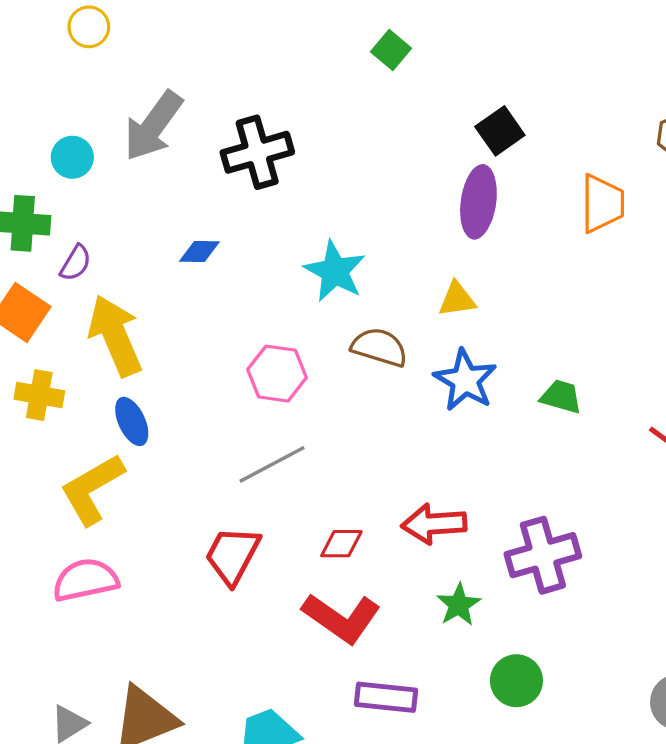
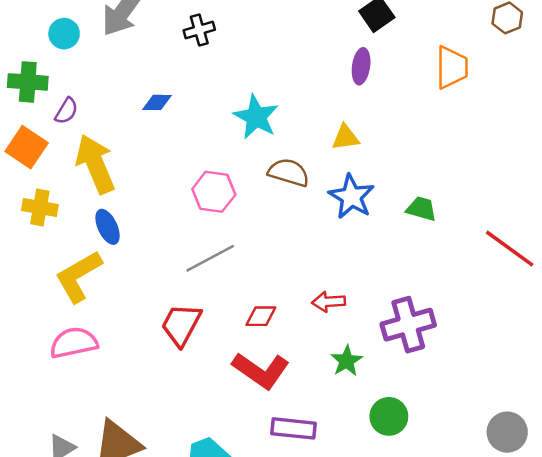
black cross: (257, 152) -> (199, 30), size x0.6
purple ellipse: (478, 202) -> (361, 66), size x0.7
red arrow: (434, 524) -> (328, 302), size x0.7

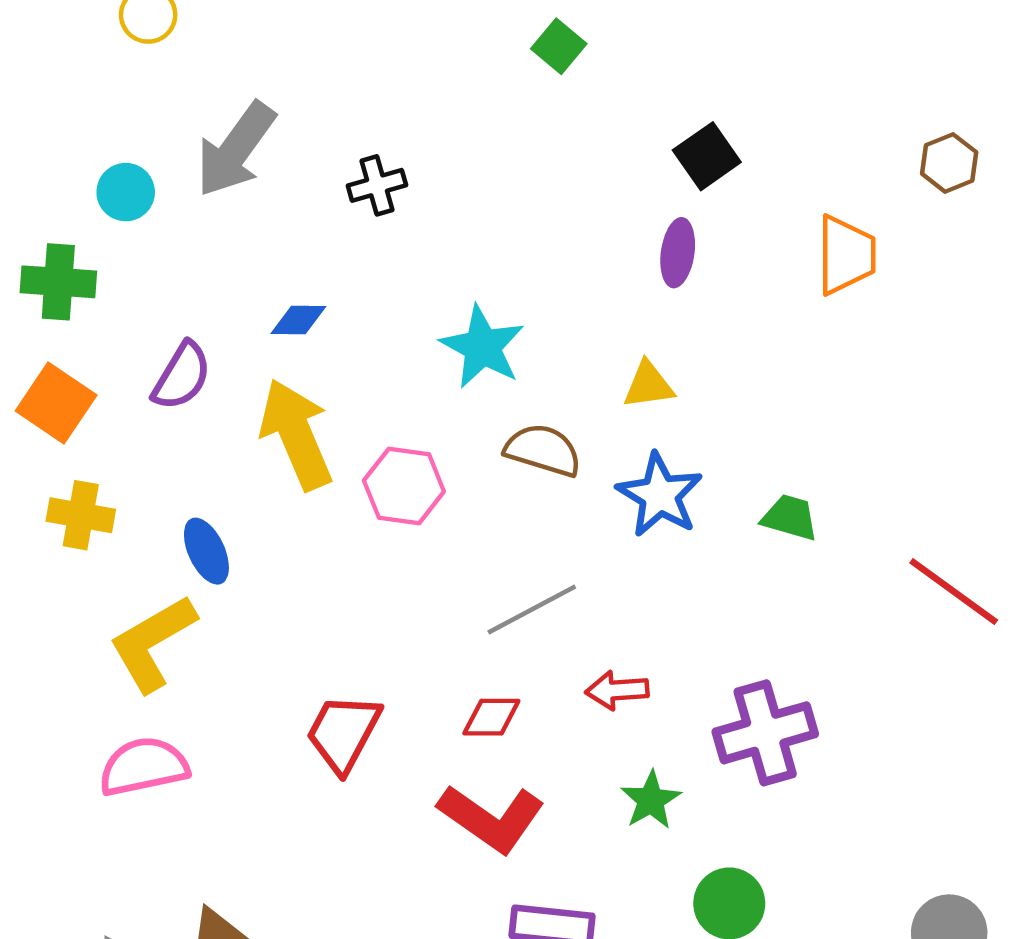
purple semicircle: (66, 111) -> (182, 376), moved, size x1.4
yellow arrow: (95, 164) -> (296, 434), moved
gray line: (210, 258) -> (532, 609), moved

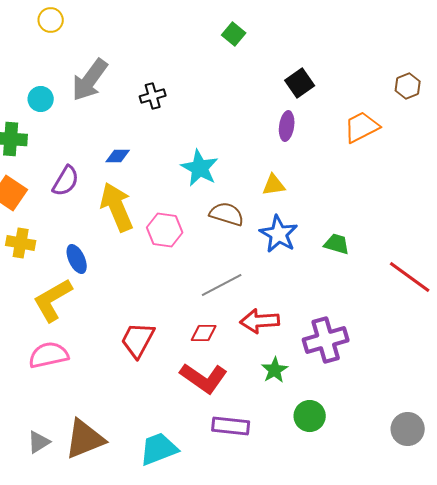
orange trapezoid: (846, 255) -> (362, 127), turned -117
red arrow: (617, 690) -> (260, 321), size x1.4

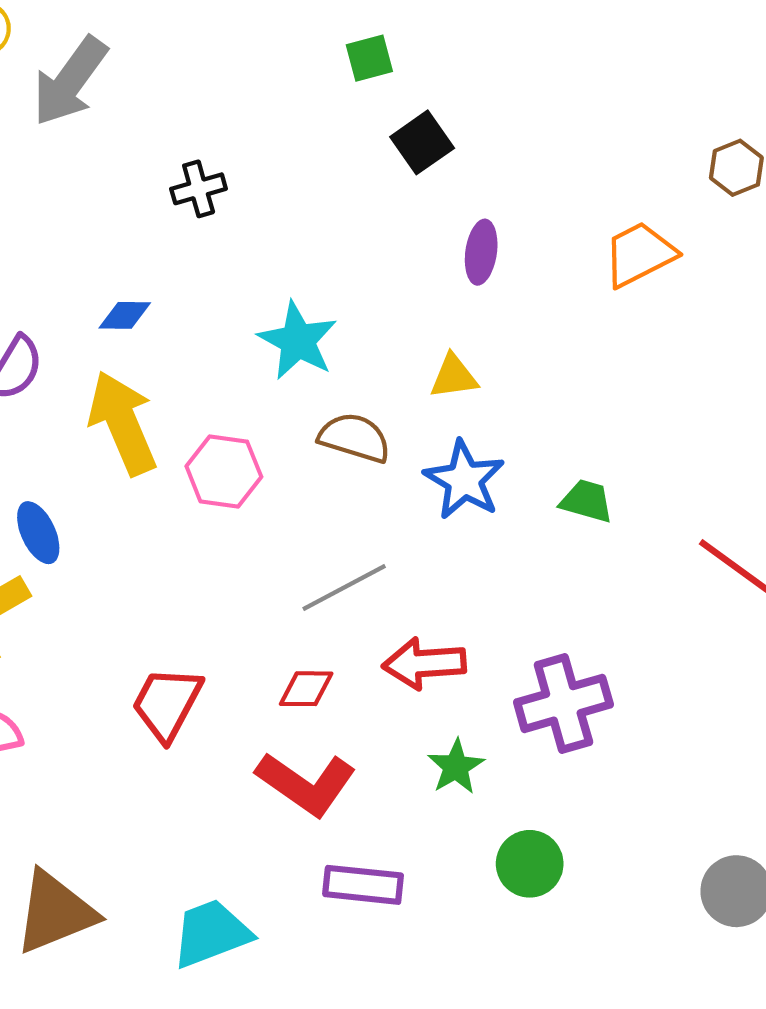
green square: (234, 34) -> (369, 58), turned 35
gray arrow: (90, 80) -> (70, 81), moved
black square: (300, 83) -> (422, 142), moved

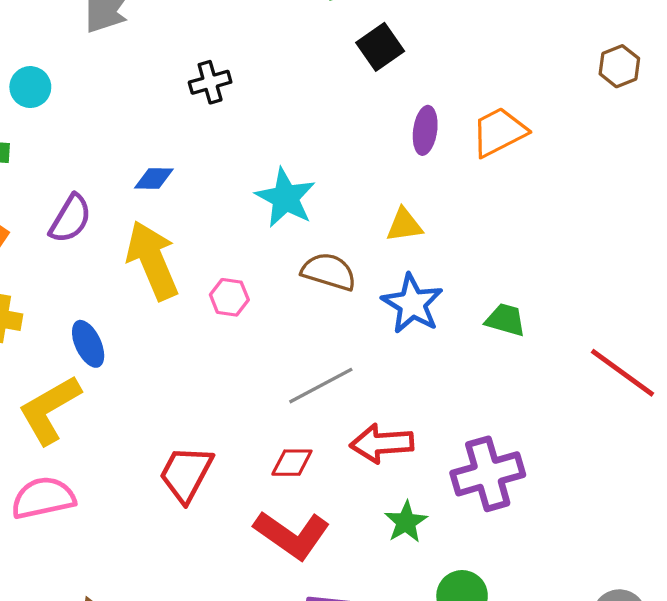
orange trapezoid: (639, 254) -> (499, 132), moved
pink hexagon: (224, 471) -> (229, 297), size x0.7

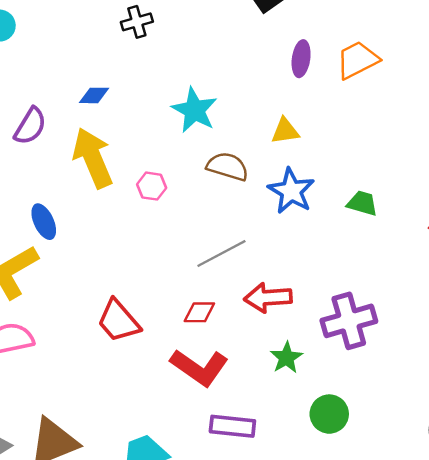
red trapezoid: (186, 474) -> (118, 321), turned -69

